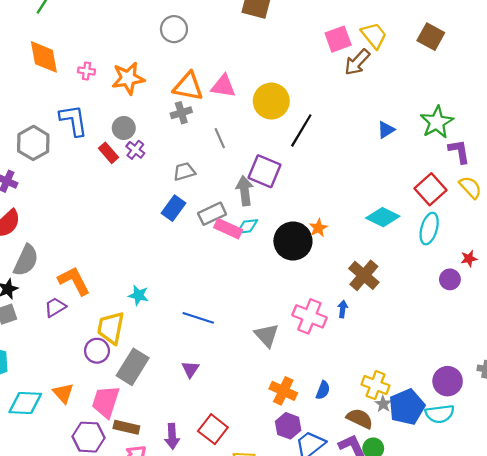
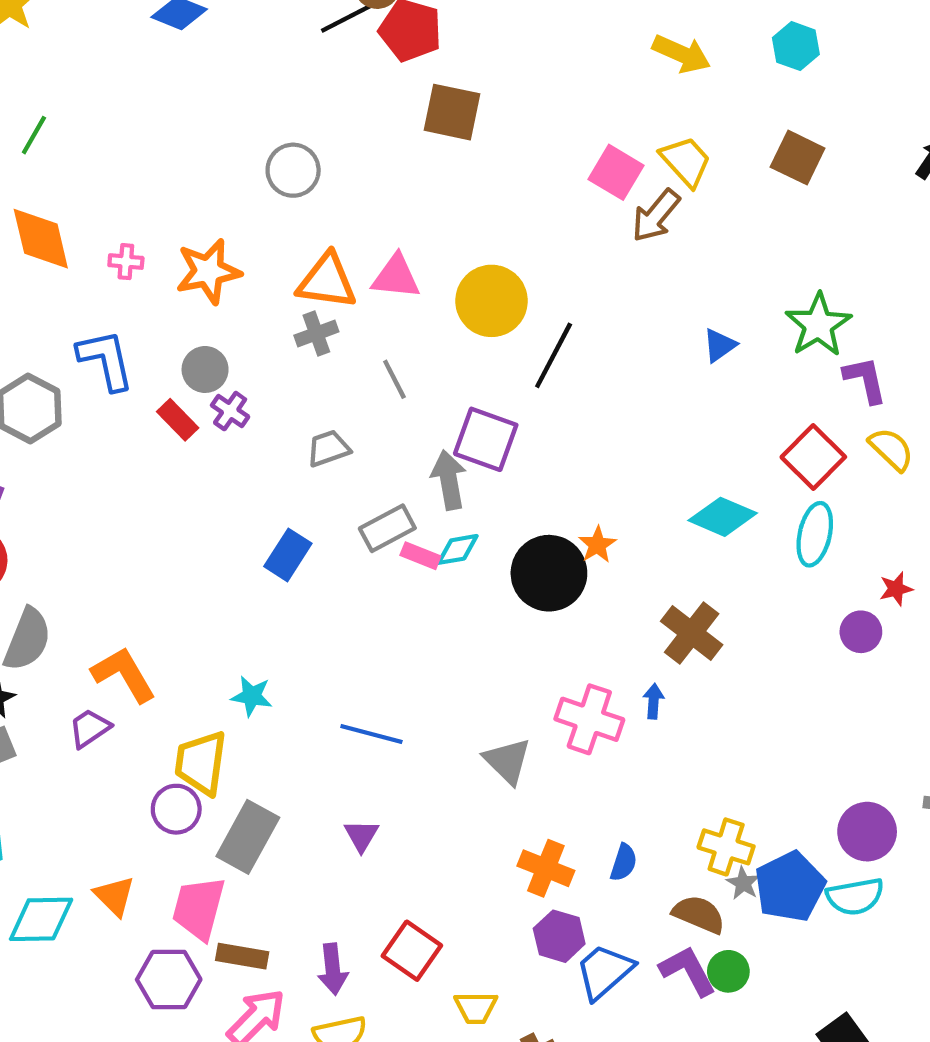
pink square: (338, 39) -> (616, 172), turned -36
blue rectangle: (173, 208) -> (288, 555), moved
pink rectangle: (228, 229) -> (420, 556), size x0.7

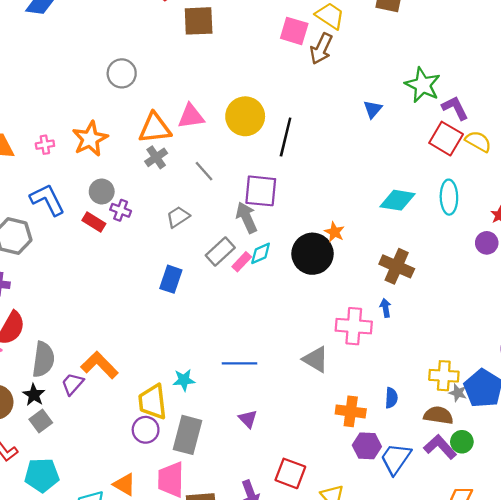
red square: (813, 457) -> (446, 139), moved
pink rectangle: (420, 556) -> (242, 262), turned -54
cyan star: (252, 696) -> (184, 380), moved
purple trapezoid: (90, 728) -> (72, 384), moved

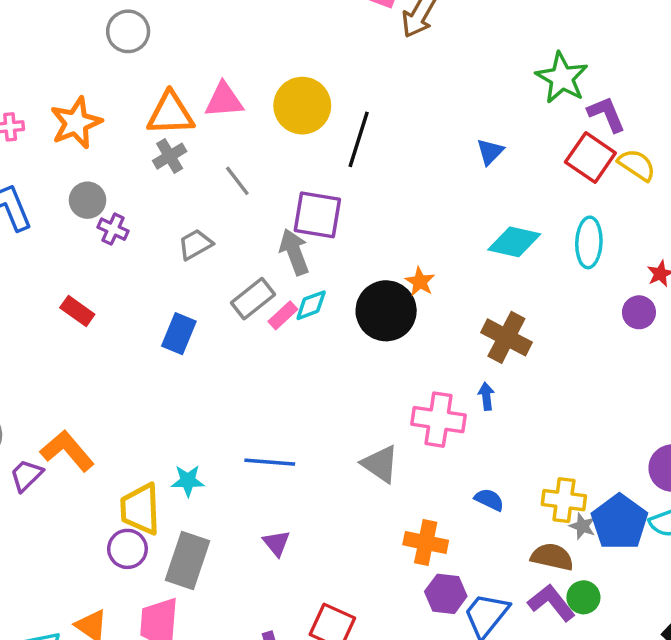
blue triangle: (373, 109) -> (490, 152), moved
red rectangle: (94, 222) -> (77, 311), moved
blue semicircle: (391, 398) -> (489, 500), moved, turned -72

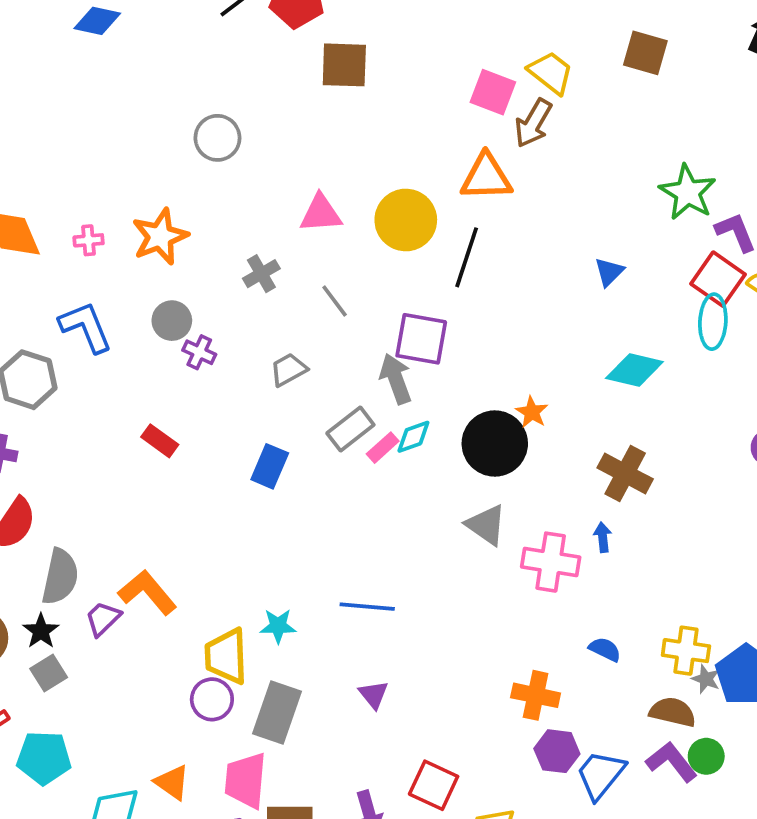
orange triangle: (170, 114) -> (486, 177), moved
cyan ellipse: (589, 242) -> (713, 322), moved
gray triangle: (380, 464) -> (486, 525), moved

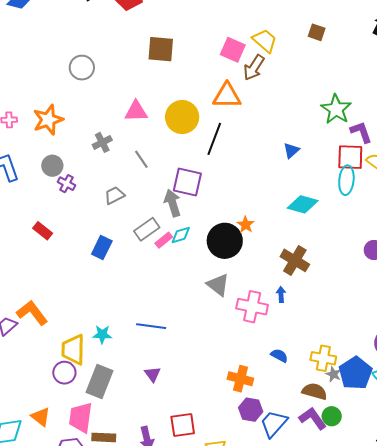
brown square: (645, 53) -> (317, 32), size x0.7
brown square: (344, 65) -> (161, 49), moved
red square: (718, 279) -> (350, 157), turned -36
red square: (434, 785) -> (183, 425), turned -36

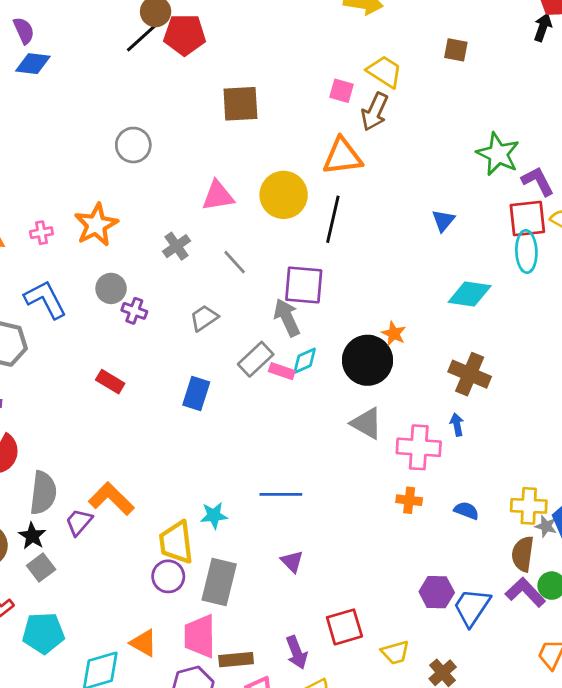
pink square: (233, 50) -> (342, 91), size x0.7
pink rectangle: (164, 240) -> (282, 371), turned 66
orange cross: (240, 379) -> (409, 500), moved, size x0.7
brown semicircle: (315, 391) -> (523, 554), turned -90

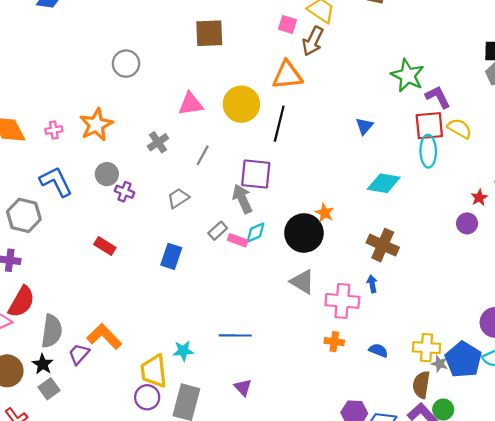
gray line: (235, 262) -> (203, 155), turned 70
gray rectangle: (256, 359) -> (218, 231), size x0.7

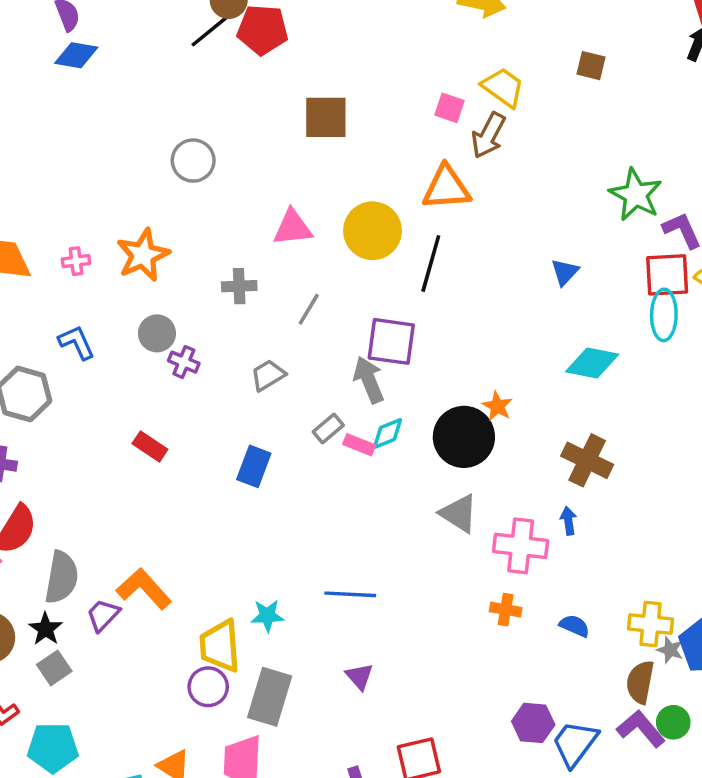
gray cross: (158, 142) -> (239, 286), turned 30
blue L-shape: (56, 182) -> (76, 342), size x0.7

